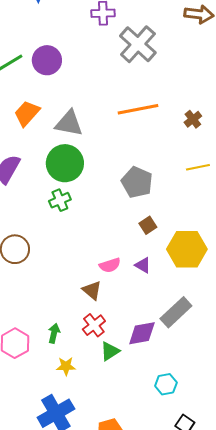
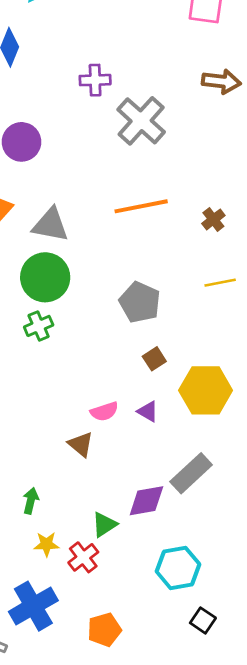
red cross: (94, 325) -> (83, 557), moved
cyan hexagon: (166, 384) -> (178, 568), size x1.5

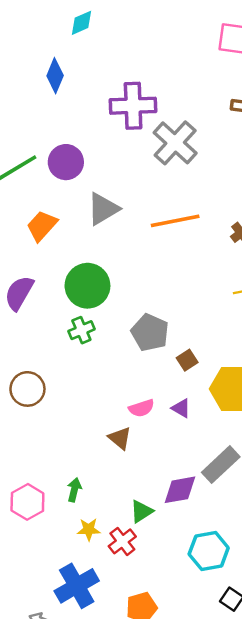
purple cross: (95, 80) -> (133, 106), size x1.6
gray triangle: (50, 225) -> (103, 209), moved, turned -42
gray pentagon: (140, 302) -> (150, 333), moved

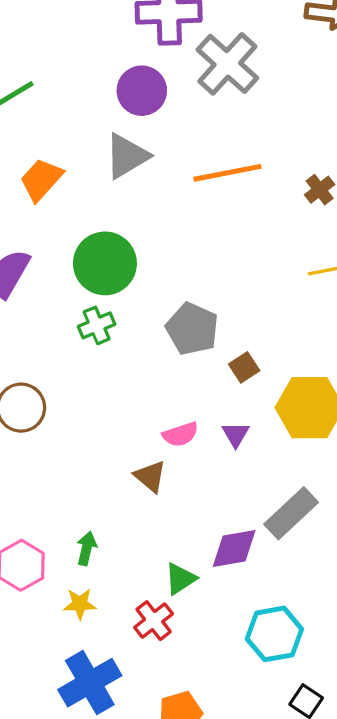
purple circle: (66, 162) -> (142, 91), moved
purple triangle: (181, 408) -> (236, 434), turned 30
yellow star: (89, 529) -> (80, 604), moved

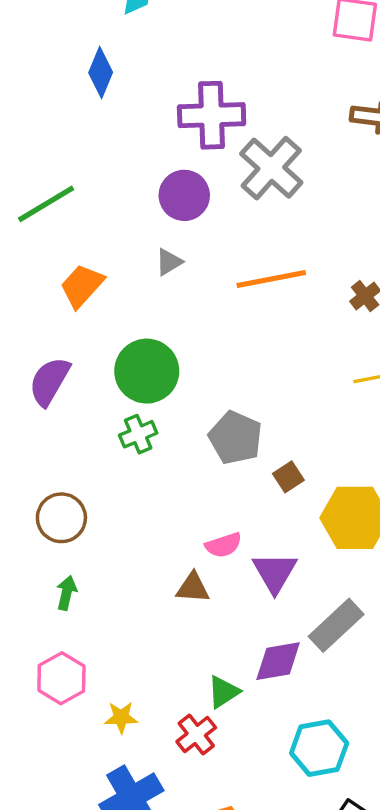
gray triangle: (127, 156) -> (169, 262), size x0.6
purple triangle: (236, 434) -> (275, 572), moved, size x1.6
brown triangle: (150, 476) -> (193, 588), turned -36
green arrow: (86, 548) -> (67, 593), moved

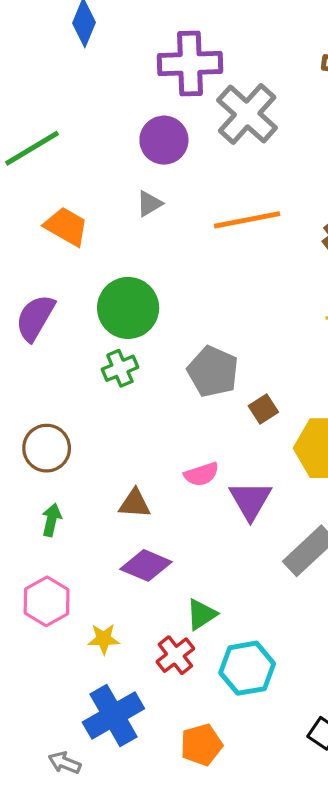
orange trapezoid: (82, 286) -> (66, 226), turned 78
brown triangle: (193, 588) -> (135, 504), moved
purple diamond: (278, 661) -> (146, 565), moved, turned 33
cyan hexagon: (319, 748) -> (247, 668), moved

